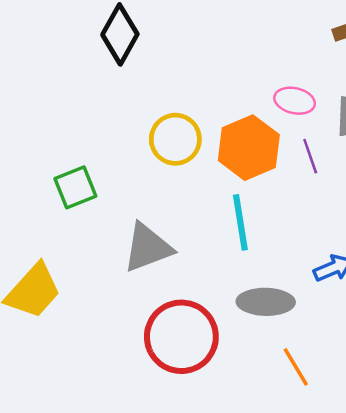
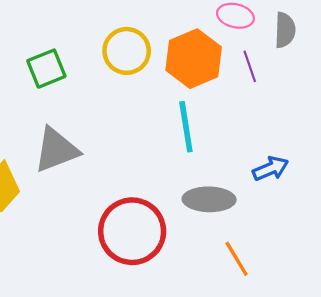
green square: (75, 187) -> (46, 69), moved
gray triangle: (148, 248) -> (56, 150), moved

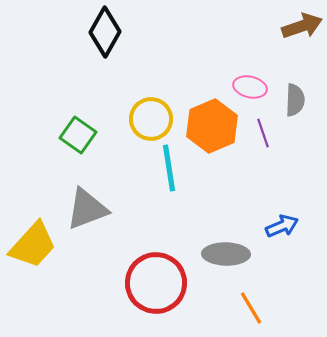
green square: (46, 69) -> (78, 135), turned -33
cyan line: (186, 127) -> (169, 168), moved

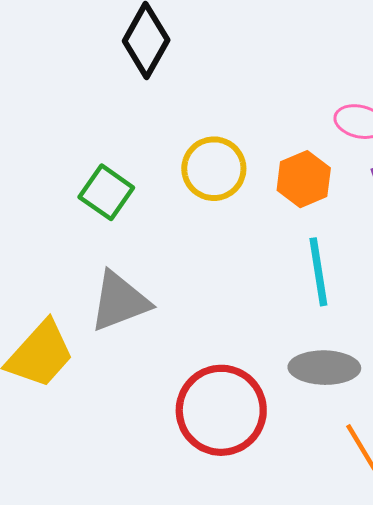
orange hexagon: (212, 126) -> (304, 179), size x0.7
cyan line: (169, 168) -> (318, 272), moved

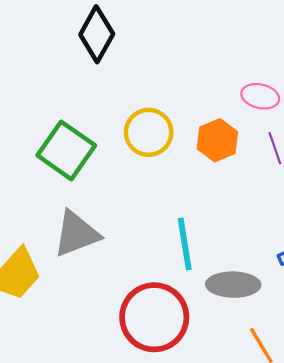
green square: (106, 192) -> (66, 150), size x1.4
cyan line: (318, 272) -> (185, 244), moved

